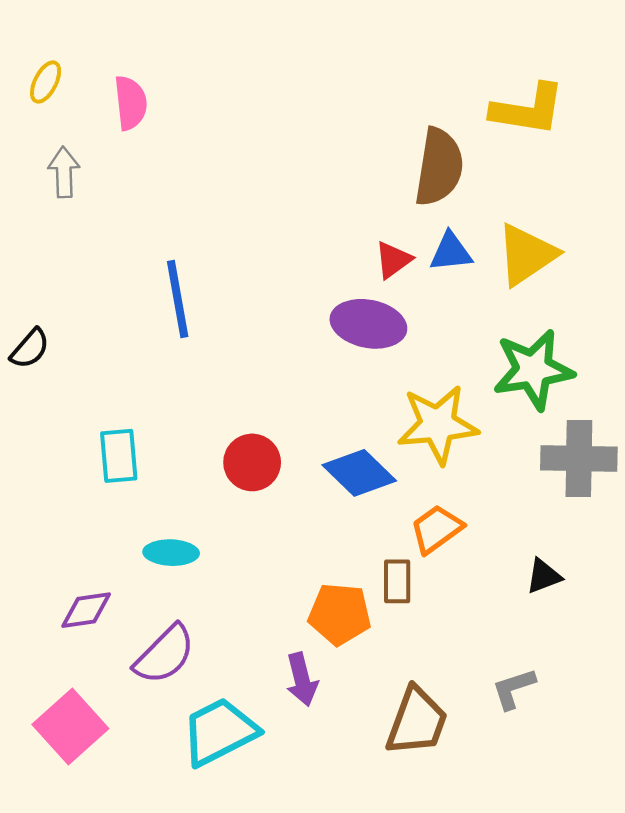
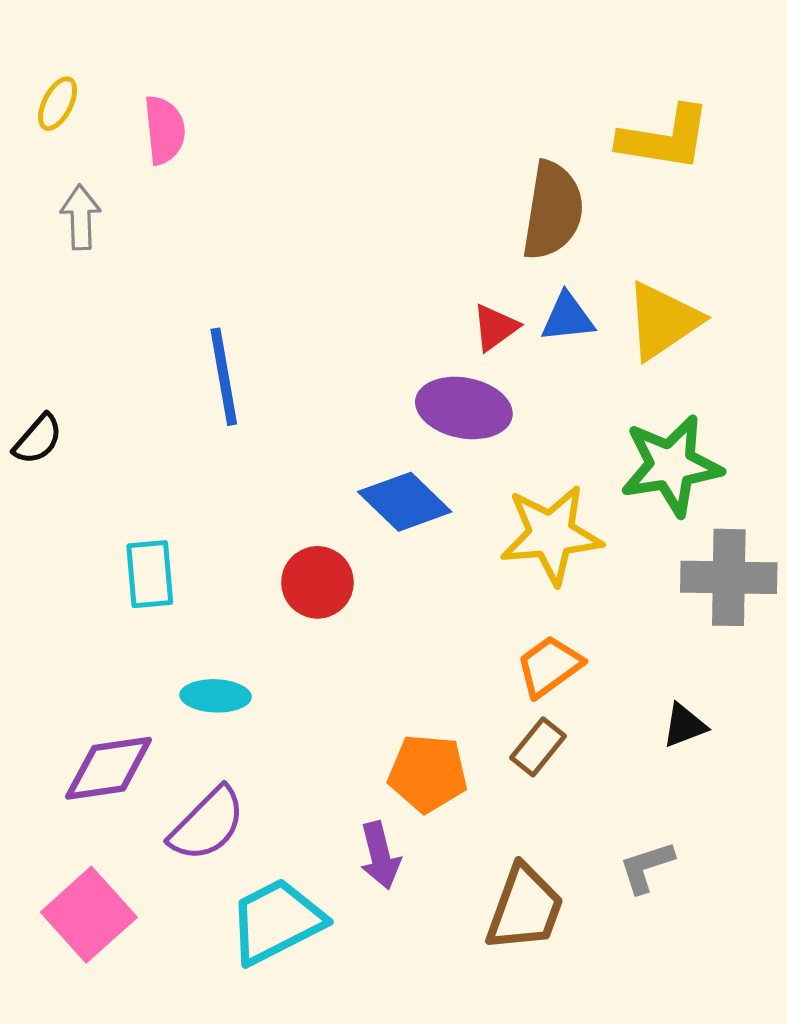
blue diamond: (359, 473) -> (405, 502), moved
brown rectangle: (397, 581) -> (538, 747), moved, turned 39
purple diamond: (86, 610) -> (109, 768), size x1.4

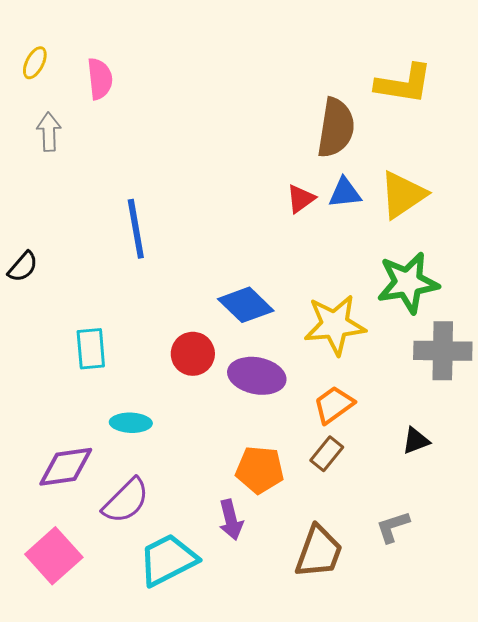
purple ellipse: (464, 408) -> (257, 376), moved

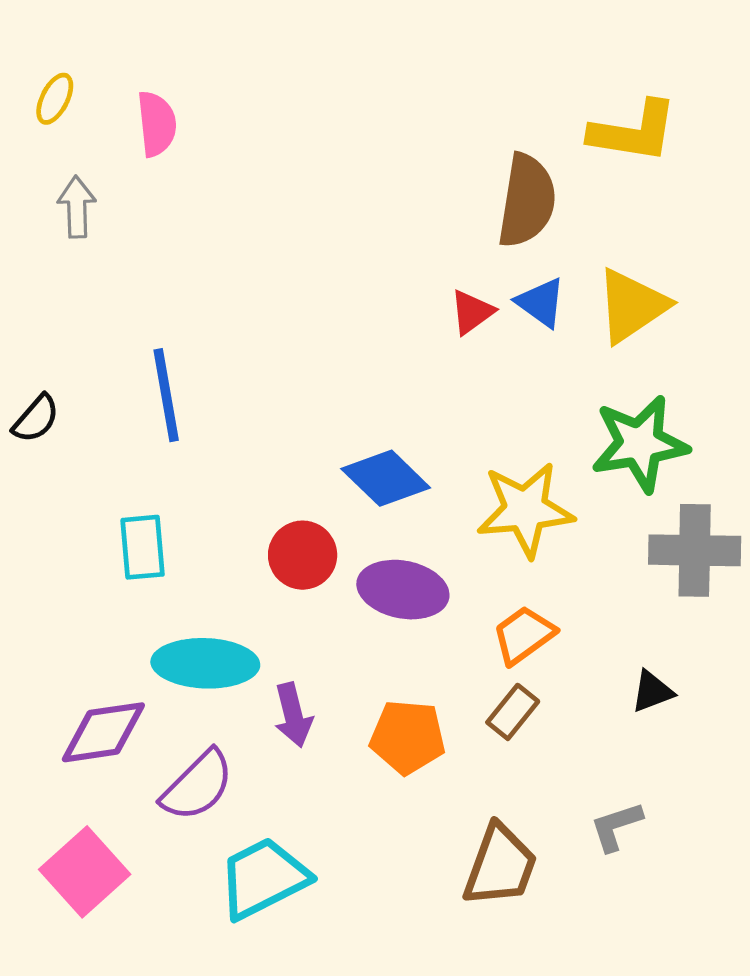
blue triangle: (345, 193) -> (541, 303), turned 42
blue line: (136, 229) -> (166, 395), moved
cyan ellipse: (131, 423) -> (205, 663), size x1.6
purple arrow: (231, 520) -> (293, 715), moved

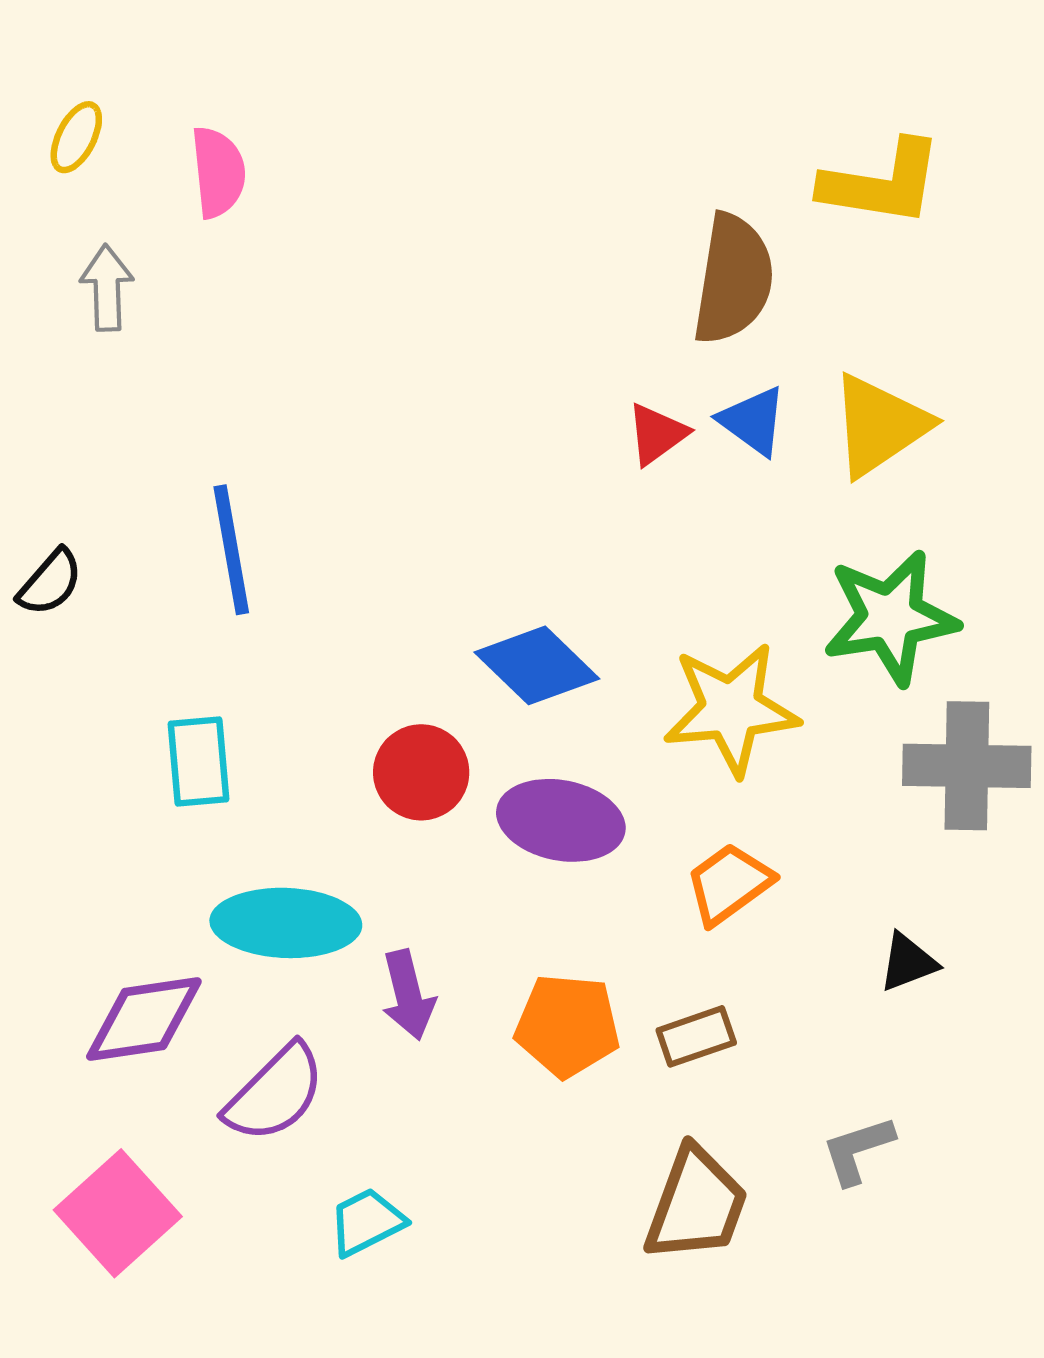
brown rectangle: (513, 712) -> (696, 1036), moved, turned 32
cyan trapezoid: (263, 878) -> (367, 1222), size x0.6

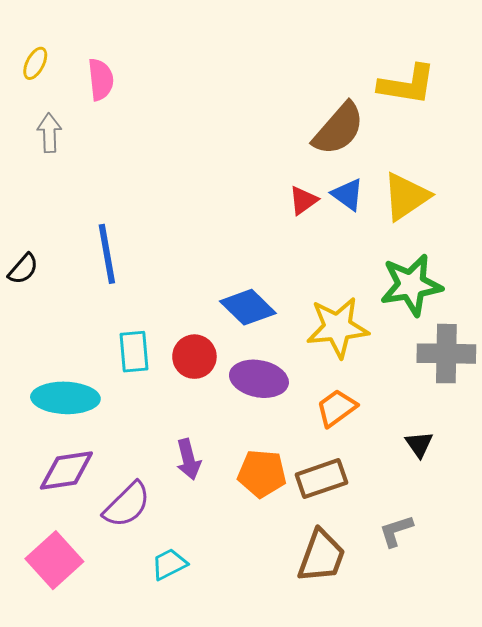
brown semicircle: (733, 279) -> (339, 129), turned 32
cyan rectangle: (199, 761) -> (134, 352), moved
cyan ellipse: (286, 923) -> (65, 398), moved
black triangle: (908, 962) -> (419, 444), turned -44
brown rectangle: (696, 1036) -> (321, 479), size x1.4

